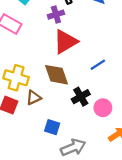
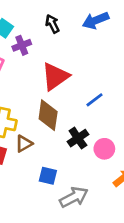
purple cross: (56, 15) -> (22, 45), moved
brown diamond: (56, 75) -> (48, 115), turned 32

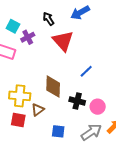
red triangle: (55, 76) -> (63, 41), moved, turned -30
black cross: (78, 138) -> (77, 101), turned -35
gray arrow: (74, 197) -> (91, 132), moved

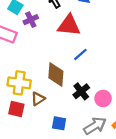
red triangle: (63, 41) -> (69, 25), turned -45
blue line: (86, 71) -> (80, 54), moved
black cross: (77, 101) -> (81, 91), turned 35

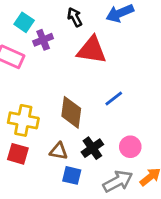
blue line: (80, 54) -> (114, 98), moved
black cross: (81, 91) -> (92, 148), moved
brown triangle: (38, 99) -> (59, 151), moved, turned 40

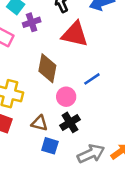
brown diamond: (71, 112) -> (47, 68), moved
pink circle: (130, 147) -> (66, 97), moved

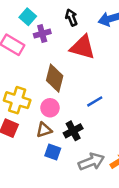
blue line: (92, 79) -> (95, 101), moved
pink circle: (66, 97) -> (50, 108), moved
brown triangle: (39, 123) -> (44, 130), turned -35

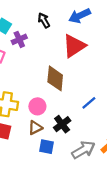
red triangle: (83, 47) -> (74, 46), moved, turned -40
brown diamond: (55, 78) -> (55, 78), moved
blue line: (95, 101) -> (89, 103), moved

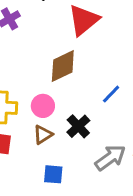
brown diamond: (55, 78) -> (63, 66), turned 65
blue square: (46, 147) -> (53, 174), moved

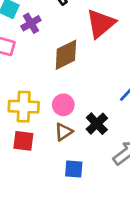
brown diamond: (63, 66) -> (66, 55), moved

